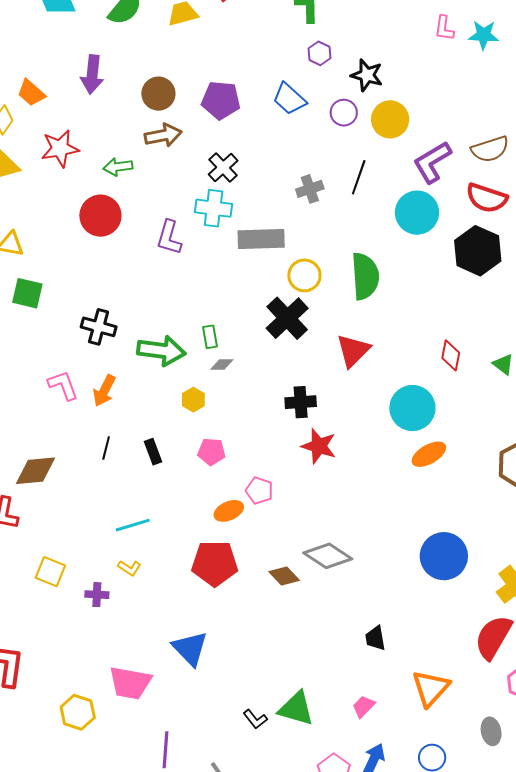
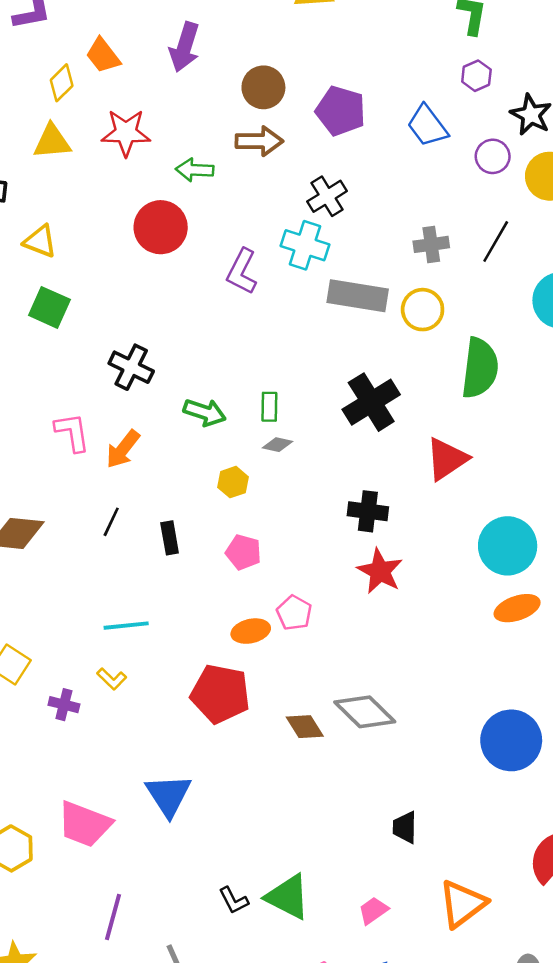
yellow circle: (304, 275) -> (423, 310), moved
green arrow: (161, 351) -> (205, 412), size x0.7

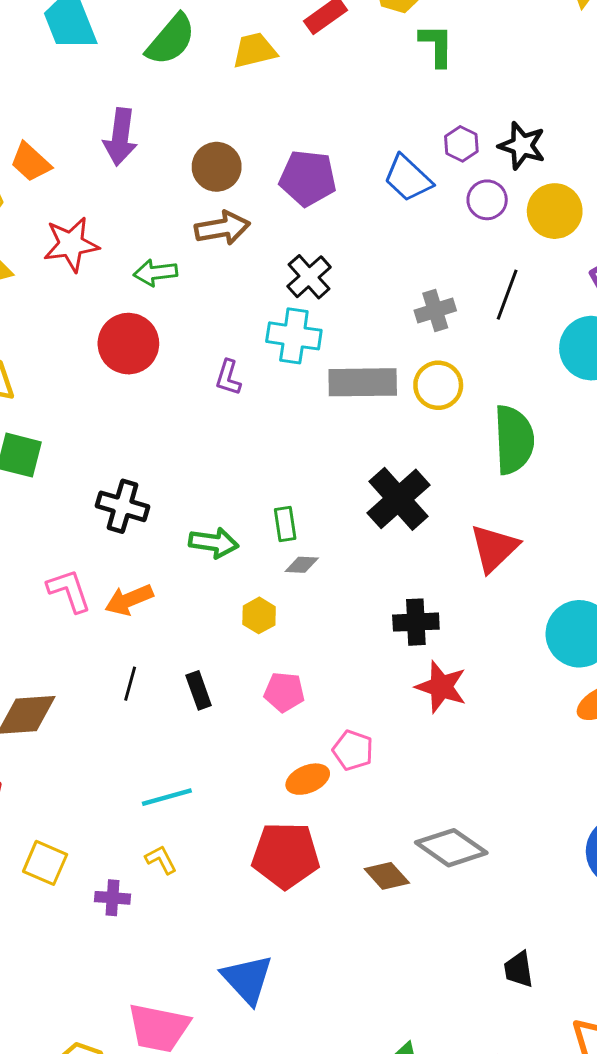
purple hexagon: (476, 76) -> (461, 144), moved
purple L-shape: (242, 272) -> (228, 378), size x0.7
orange arrow: (123, 449) -> (129, 600), turned 39
yellow L-shape: (112, 679) -> (161, 860), turned -152

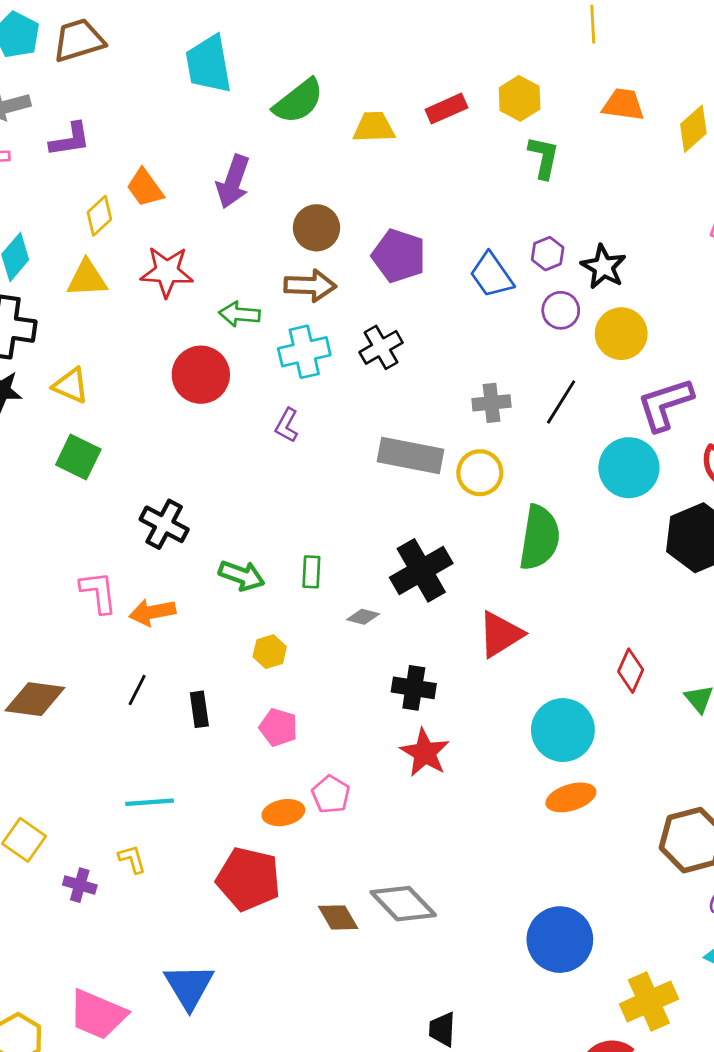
cyan cross: (294, 336) -> (304, 352), moved, turned -33
gray diamond: (302, 565) -> (363, 617), moved

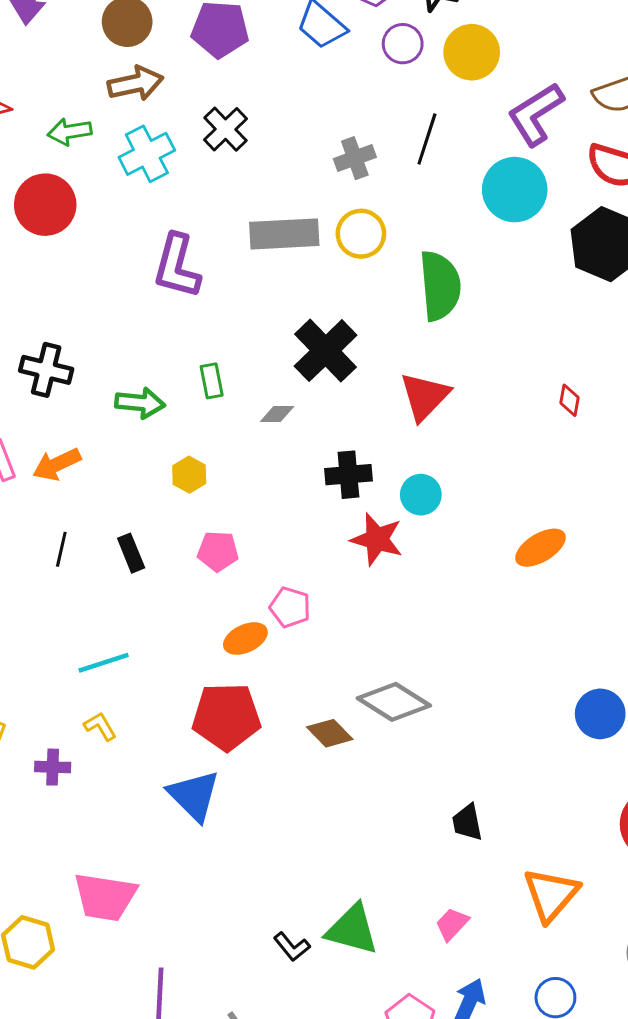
purple L-shape: (287, 425) -> (177, 266), moved, size x1.8
red diamond: (631, 671) -> (569, 400), size x0.7
cyan circle: (563, 730) -> (421, 495), moved, size x0.6
blue circle: (560, 940) -> (600, 714), moved, size x0.7
blue triangle: (189, 986) -> (194, 796), moved

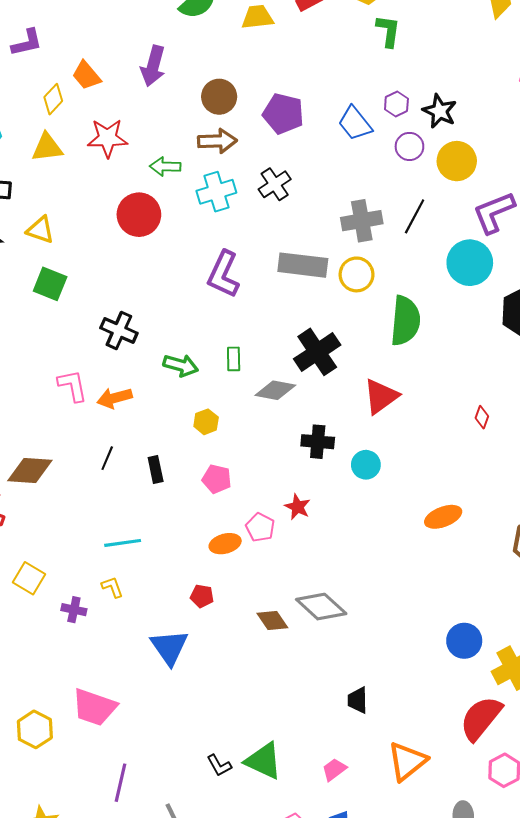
gray cross: (355, 158) -> (362, 221), size x1.4
gray diamond: (277, 414) -> (275, 390), size x1.6
red star: (377, 539) -> (298, 507), moved, size x0.7
red pentagon: (226, 717) -> (202, 596), size x0.5

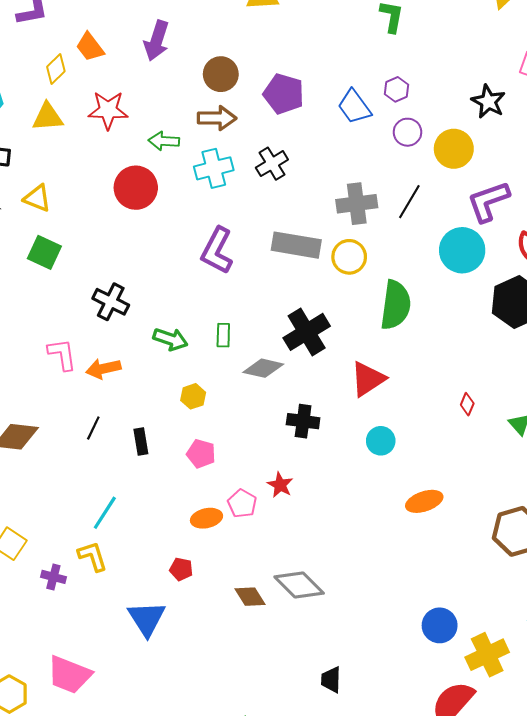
black star: (440, 111) -> (488, 101), moved
cyan circle: (366, 465) -> (381, 441), moved
cyan line: (123, 543) -> (105, 513), turned -52
yellow L-shape: (112, 587) -> (93, 556), size x1.4

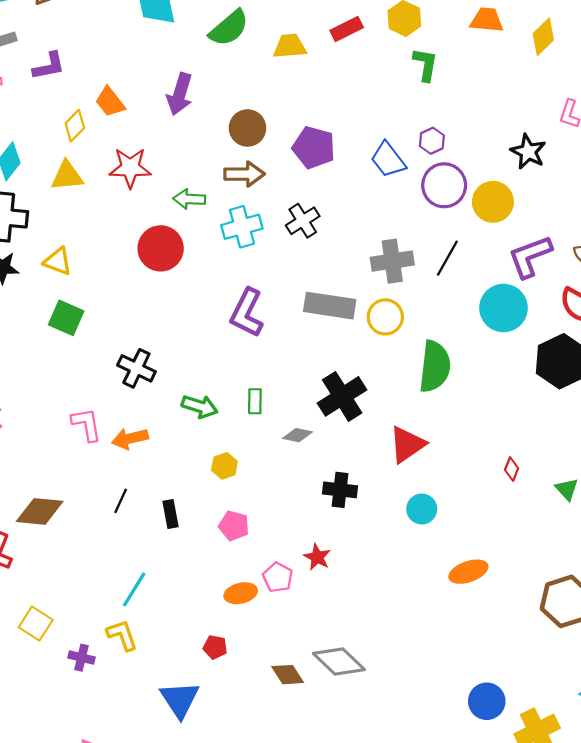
purple circle: (407, 132) -> (444, 185), size x1.5
gray diamond: (263, 368) -> (297, 435), size x0.7

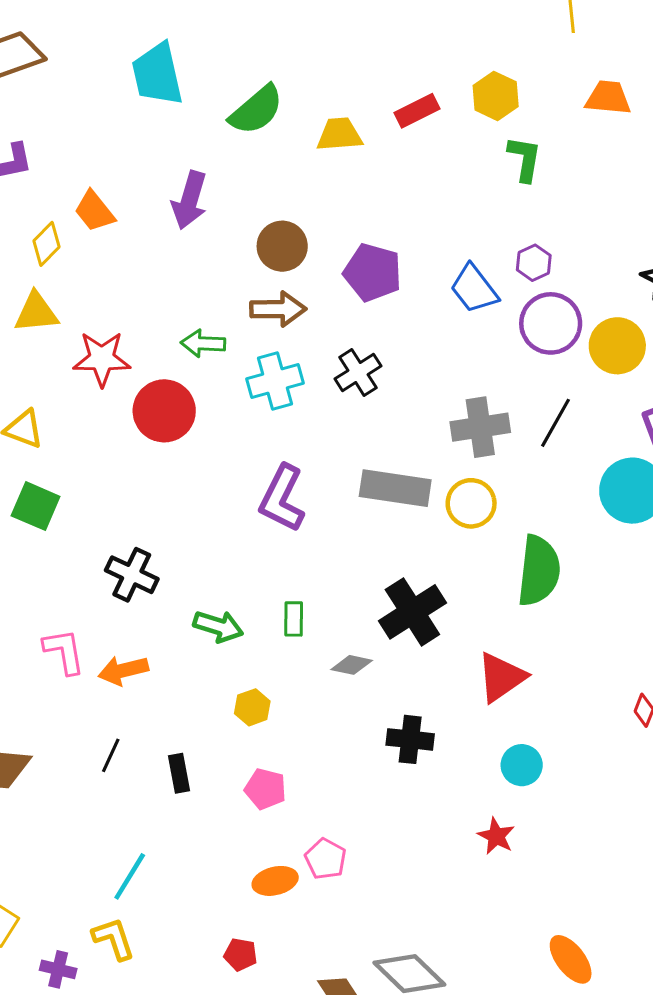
red star: (130, 168) -> (102, 359), moved
red star: (317, 557) -> (496, 836), moved
orange ellipse: (468, 572) -> (571, 959), moved, turned 72

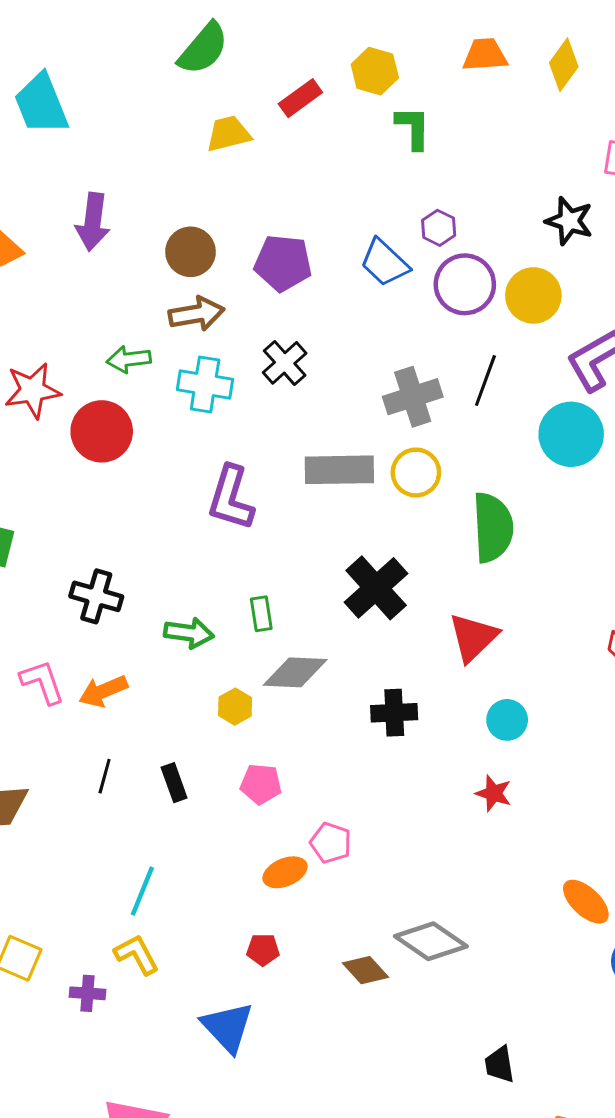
green semicircle: (256, 110) -> (203, 49), moved
cyan cross: (275, 381) -> (205, 384), turned 34
gray diamond: (352, 665) -> (295, 672), moved, size x1.6

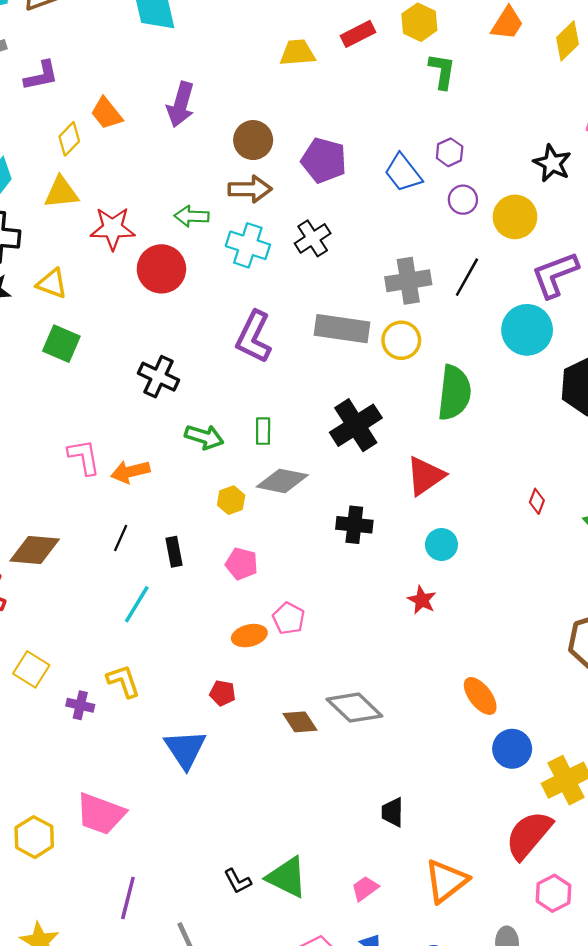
orange trapezoid: (485, 55) -> (507, 23), turned 117
purple circle: (465, 284) -> (463, 200), size x0.6
black cross: (96, 596) -> (158, 377), moved
cyan line: (142, 891) -> (137, 604), moved

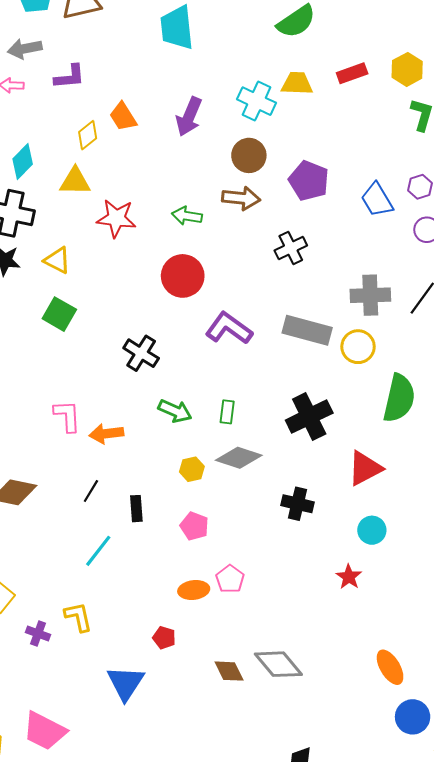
cyan cross: (248, 245) -> (256, 101), moved
red circle: (161, 269) -> (183, 276), moved
purple L-shape: (254, 337) -> (229, 328), turned 93

